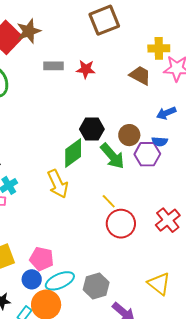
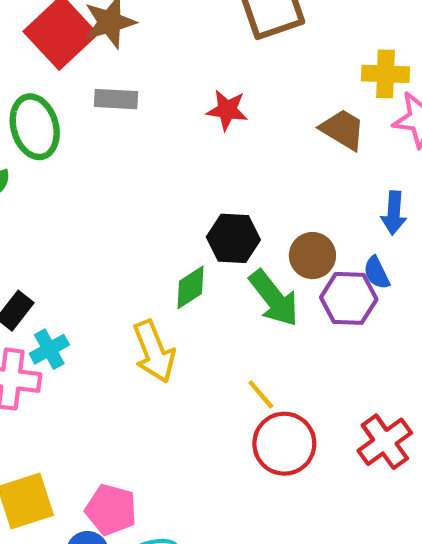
gray rectangle: (54, 66) -> (116, 99), moved
blue arrow: (166, 113) -> (394, 213), turned -66
blue semicircle: (160, 141) -> (377, 273), turned 56
green diamond: (73, 153) -> (191, 287), size x0.7

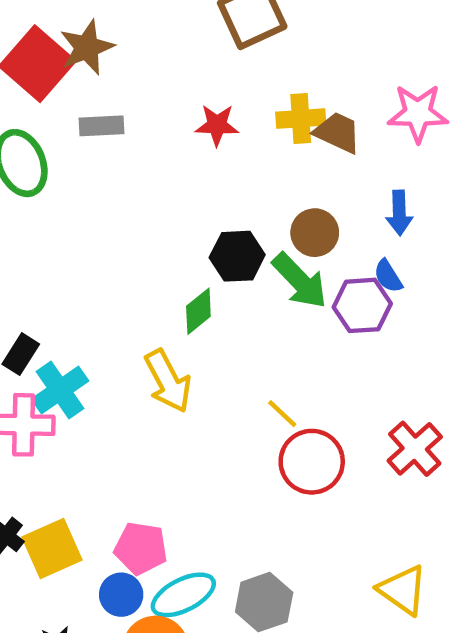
yellow cross: (385, 74) -> (301, 119), moved
brown circle: (312, 256) -> (315, 233), moved
green arrow: (274, 298) -> (300, 281), moved
cyan cross: (49, 349) -> (60, 390), size x1.4

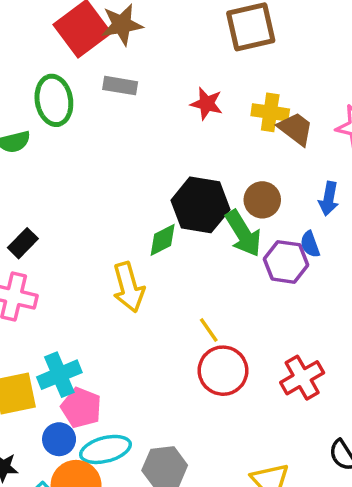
black hexagon: (237, 256) -> (200, 205), size x1.4
cyan cross: (60, 390) -> (59, 375), moved

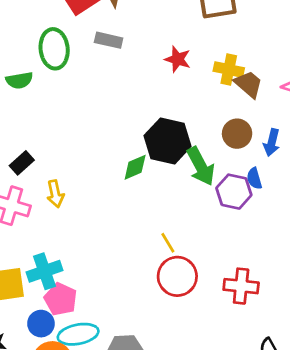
brown circle: (262, 200) -> (237, 134), moved
yellow arrow: (129, 287) -> (55, 194), moved, size x0.7
red cross: (302, 378) -> (241, 286), turned 32

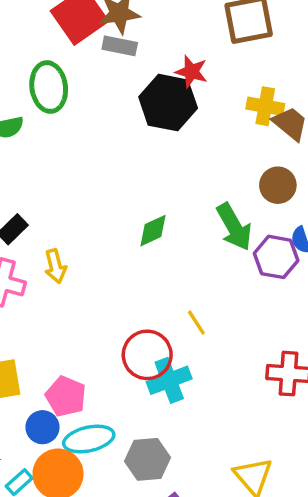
gray rectangle: (109, 40) -> (120, 46), moved
red star: (178, 59) -> (191, 72), moved
black hexagon: (168, 141) -> (168, 103), moved
cyan cross: (45, 271) -> (169, 380), moved
red circle: (177, 276) -> (147, 355), moved

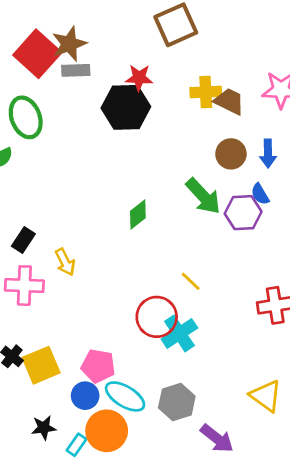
cyan ellipse: (89, 439) -> (125, 396), turned 57

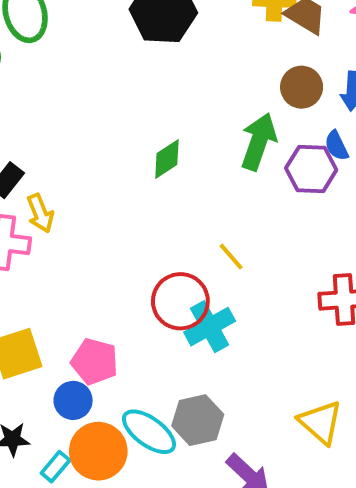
green arrow: (203, 196) -> (259, 142), turned -123
yellow arrow: (65, 262) -> (40, 213), moved
cyan ellipse: (125, 396) -> (149, 432), moved

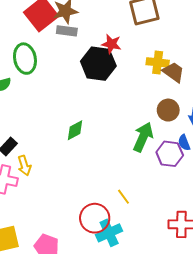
green diamond: (167, 159) -> (75, 130), moved

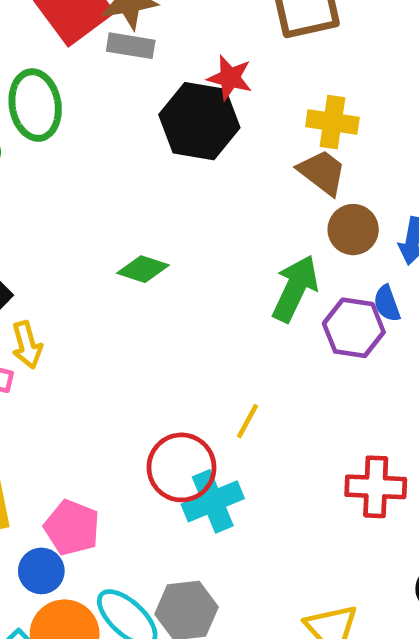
brown trapezoid: (173, 72) -> (322, 172), moved
green diamond: (75, 130) -> (143, 269), turned 45
yellow line: (123, 197) -> (247, 421), turned 63

